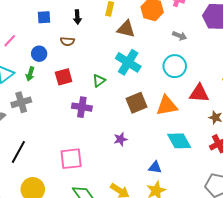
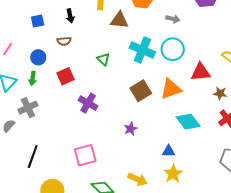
cyan cross: (128, 62) -> (142, 50), moved
green triangle: (99, 81) -> (103, 59), moved, turned -32
purple cross: (82, 107) -> (88, 103), turned 30

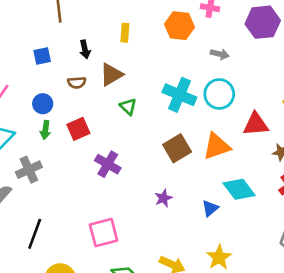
brown triangle: (119, 20) -> (111, 75), moved, turned -36
green arrow: (32, 79) -> (45, 130), moved
blue triangle: (169, 151) -> (210, 208), moved, turned -40

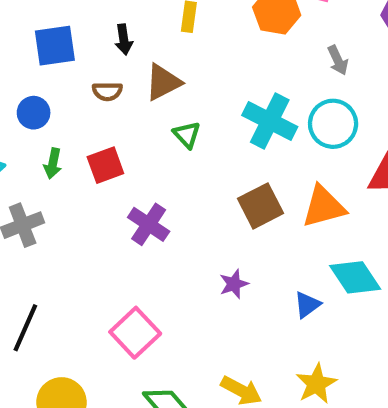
gray arrow: (220, 54) -> (338, 60), turned 48
blue square: (42, 56) -> (55, 46), size x1.5
blue circle: (43, 104) -> (34, 113), moved
pink square: (104, 233) -> (135, 333), turned -32

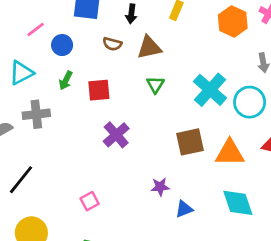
blue triangle: (307, 305) -> (184, 209), moved
pink square: (135, 333) -> (90, 201), size x0.6

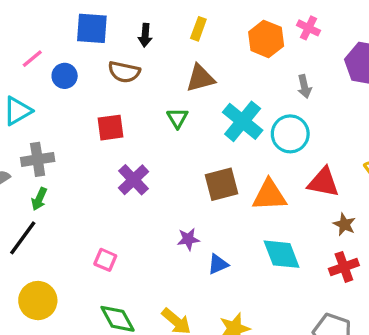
brown semicircle: (112, 44) -> (124, 72), size x1.4
brown triangle: (149, 47) -> (200, 78), moved
green arrow: (66, 80) -> (39, 199), moved
pink square: (90, 201) -> (105, 260), turned -36

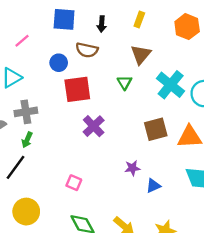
blue circle: (65, 76) -> (59, 63), moved
brown triangle: (200, 78) -> (141, 54), turned -35
red square: (111, 128) -> (77, 89), size x1.4

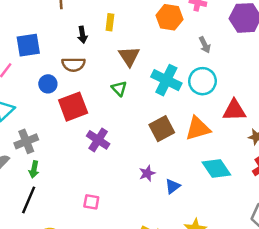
blue square: (64, 19) -> (28, 45), moved
yellow rectangle: (139, 19) -> (110, 22), moved

